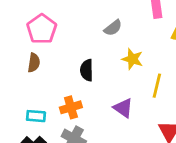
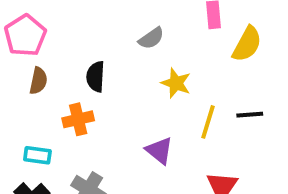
pink pentagon: (42, 29) -> (25, 35), moved
black semicircle: (87, 70) -> (96, 77), moved
orange cross: (71, 107) -> (78, 119), moved

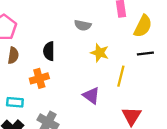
gray semicircle: (151, 38) -> (83, 25), turned 49
black line: (250, 115) -> (145, 54), moved

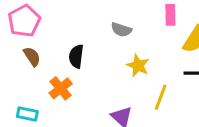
brown semicircle: (13, 55) -> (32, 57), turned -49
orange cross: (39, 78) -> (61, 88), turned -30

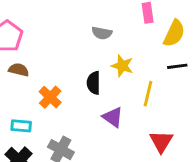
black semicircle: (76, 56) -> (94, 83), moved
brown semicircle: (32, 57) -> (19, 70), turned -36

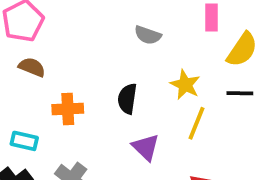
yellow star: (122, 66) -> (185, 85), moved
orange cross: (50, 97) -> (68, 109), turned 35

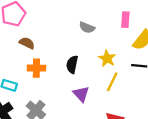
brown semicircle: (32, 67) -> (27, 43), moved

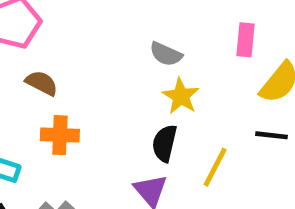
yellow star: (107, 58) -> (181, 96), moved
black semicircle: (72, 64) -> (165, 143), moved

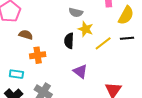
black semicircle: (165, 143) -> (69, 41), moved
yellow line: (215, 167) -> (103, 43), moved, turned 36

